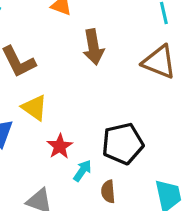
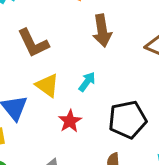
cyan arrow: (82, 171) -> (87, 82), moved

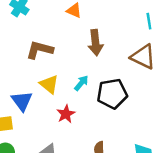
brown L-shape: (33, 43) -> (40, 50), turned 128
black pentagon: (128, 120) -> (112, 94), moved

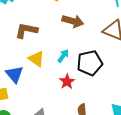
brown arrow: (95, 43) -> (73, 21), turned -65
red star: (66, 114) -> (67, 82), moved

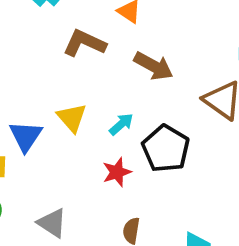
brown L-shape: (26, 30) -> (84, 43), moved
black pentagon: (90, 63) -> (166, 149), turned 30

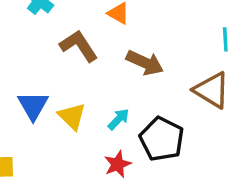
brown L-shape: (84, 43) -> (79, 46), turned 36
blue triangle: (26, 136) -> (33, 106), moved

